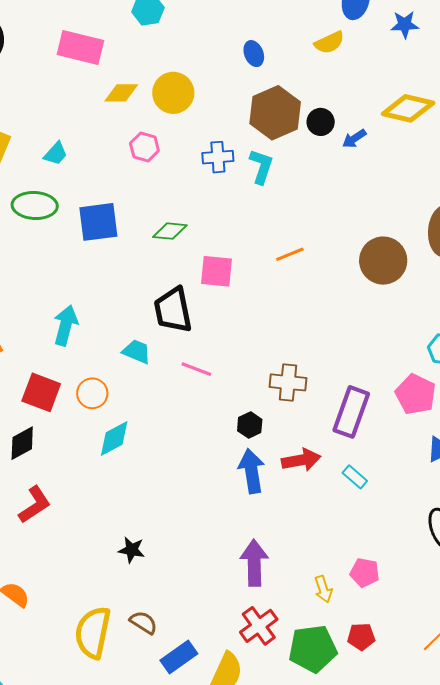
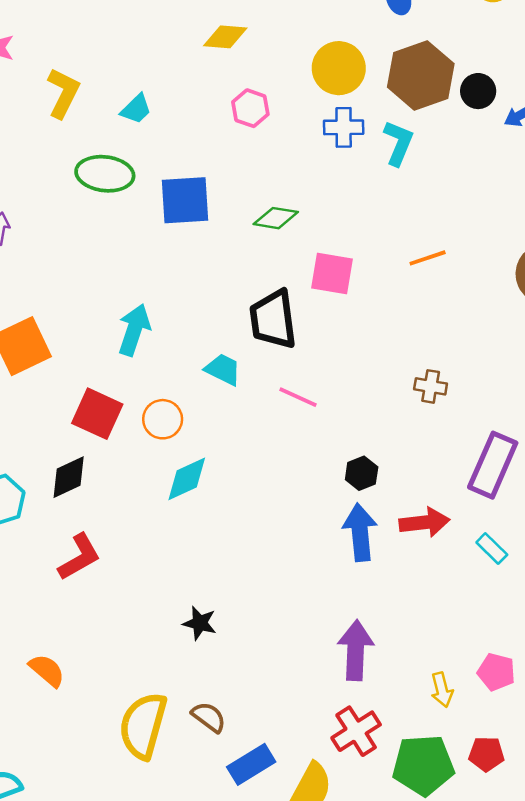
yellow circle: (173, 93) -> (339, 68), moved
brown cross: (288, 382) -> (431, 386), moved, size x0.7

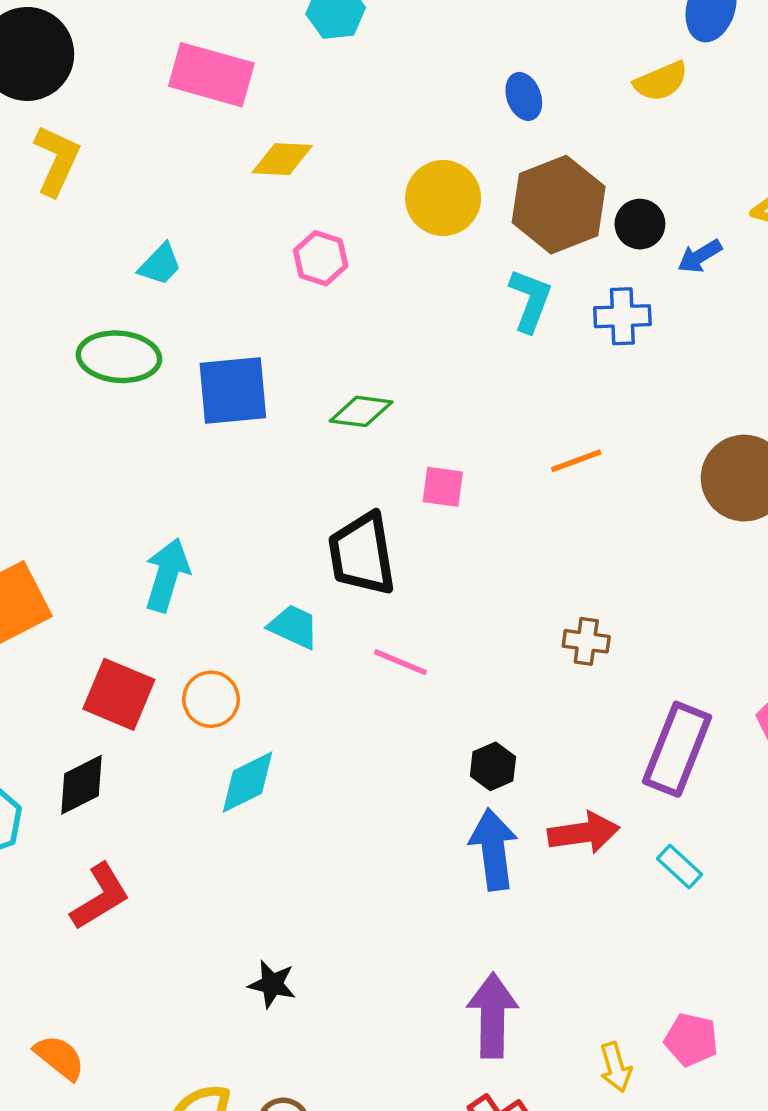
yellow L-shape: (63, 93) -> (57, 160), moved
blue cross: (344, 127) -> (622, 316), moved
pink square: (332, 273) -> (443, 487), size x0.7

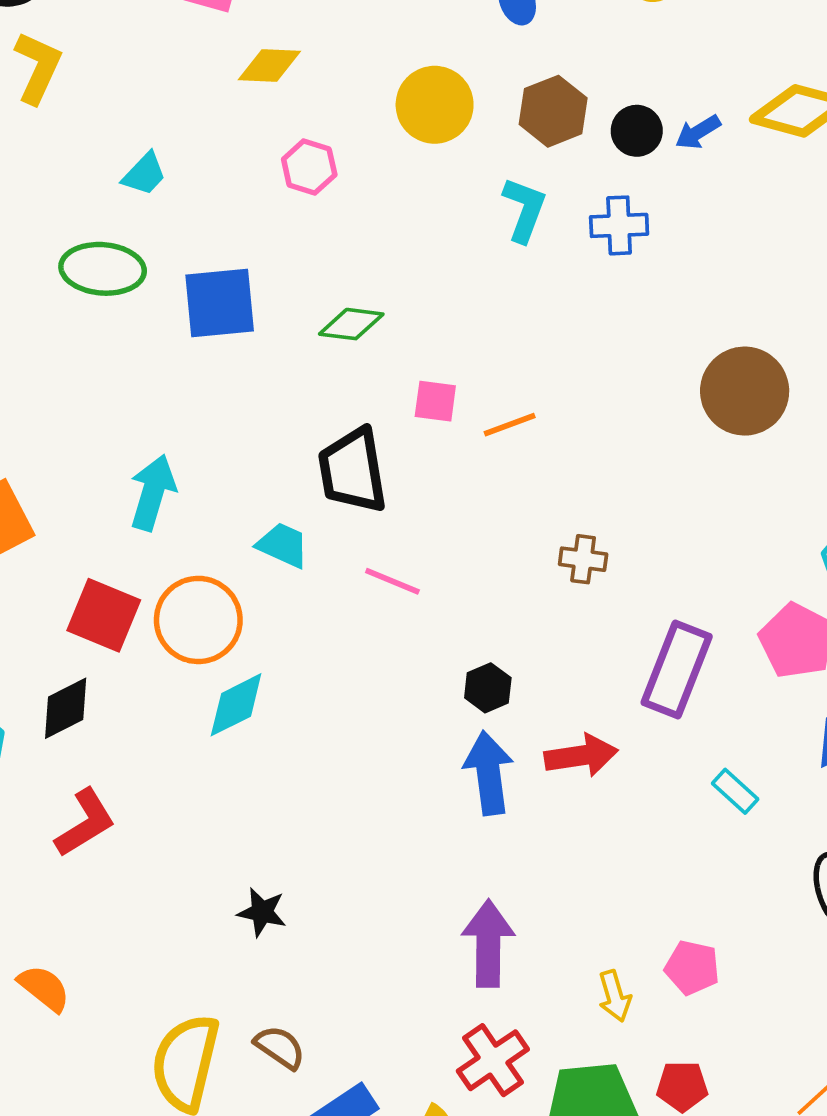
brown hexagon: (559, 205) -> (553, 111), size x0.7
blue arrow: (700, 256) -> (698, 132), moved
orange line: (576, 461) -> (510, 425), moved
orange circle: (211, 699) -> (198, 620), size x1.5
cyan rectangle: (679, 866) -> (735, 791), moved

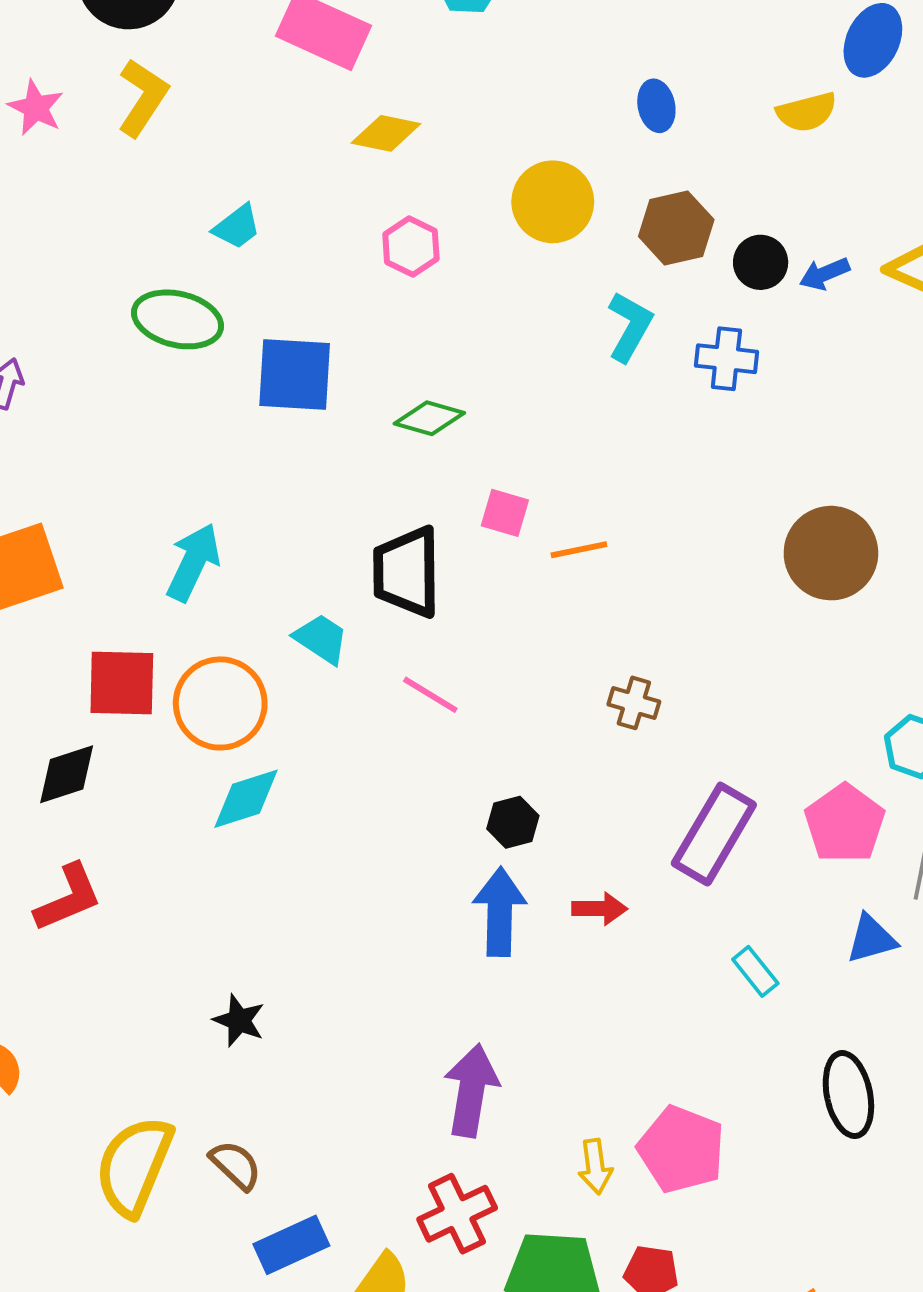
red square: (104, 615) -> (122, 683), turned -30
red arrow: (581, 756) -> (600, 909), size x0.7
pink pentagon: (692, 968) -> (681, 1149), size x1.5

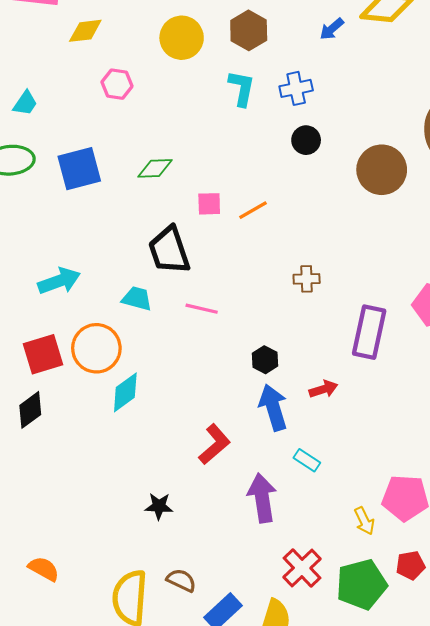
black circle: (761, 262) -> (306, 140), moved
cyan arrow: (193, 562) -> (59, 281), turned 63
red L-shape: (68, 898) -> (214, 444), moved
cyan rectangle: (755, 971) -> (307, 460), moved
purple arrow: (471, 1091) -> (262, 498), moved

